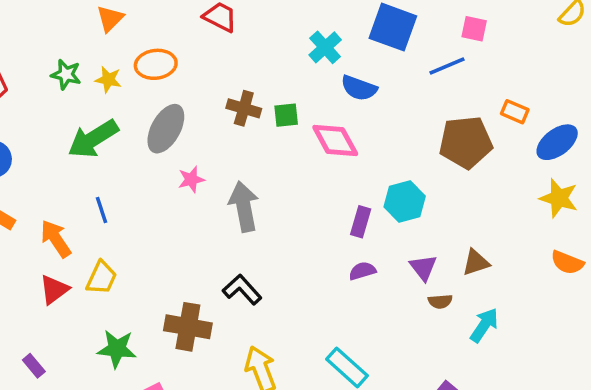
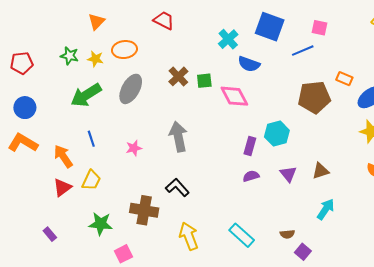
brown cross: (244, 108) -> (178, 76), turned 30
pink star: (191, 179) -> (134, 148), moved
brown semicircle: (440, 301) -> (287, 234), moved

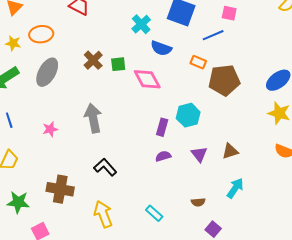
orange rectangle: (344, 79) -> (198, 62), moved
black L-shape: (177, 187) -> (105, 167), moved
brown semicircle: (287, 234) -> (198, 202), moved
cyan rectangle: (242, 235) -> (154, 213), size x0.7

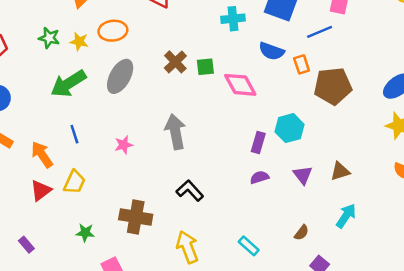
cyan cross: (141, 24) -> (233, 19), turned 36
blue semicircle: (161, 48) -> (272, 51), moved
orange rectangle: (198, 62) -> (302, 64), turned 49
green star: (18, 202) -> (85, 233), size x0.7
brown semicircle: (198, 202) -> (302, 233), turned -48

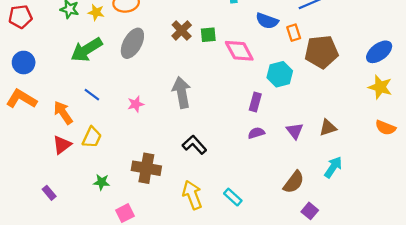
cyan hexagon: (290, 128) -> (280, 74), moved
blue line: (74, 134) -> (92, 95), turned -35
brown semicircle: (302, 233) -> (294, 182), size x1.6
cyan rectangle: (249, 246) -> (233, 197), moved

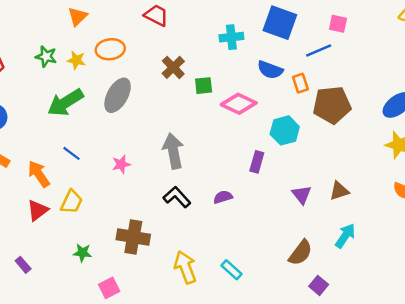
brown cross: (182, 30) -> (173, 67), moved
pink diamond: (239, 51) -> (239, 104), turned -36
purple semicircle: (256, 133) -> (223, 197), moved
black L-shape: (194, 145) -> (177, 197), moved

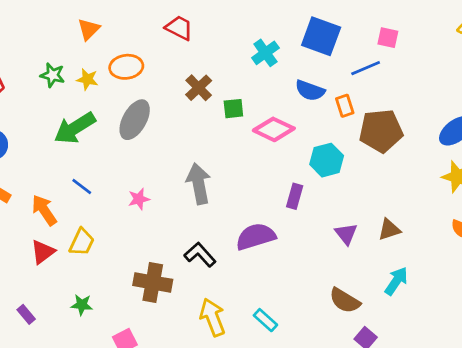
cyan cross: (231, 37) -> (265, 53), turned -30
black L-shape: (177, 197) -> (200, 255), moved
purple semicircle: (223, 197) -> (256, 237), size x1.8
green star: (82, 253) -> (82, 305), moved
brown semicircle: (300, 253) -> (345, 301), turned 84

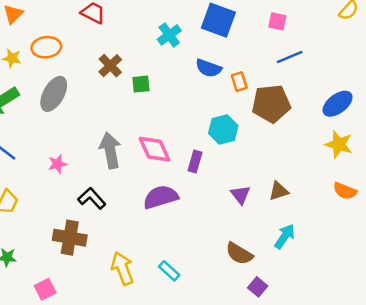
blue line: (366, 68) -> (290, 57), moved
pink diamond: (274, 129) -> (154, 149), moved, turned 40
black L-shape: (200, 255) -> (92, 198), moved

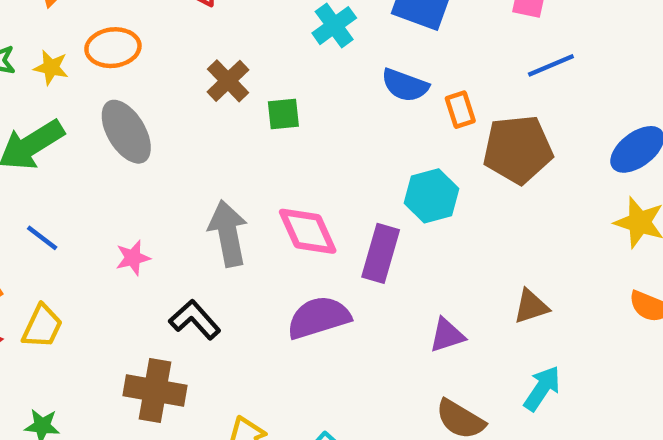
gray ellipse: (54, 94) -> (126, 132), turned -60
purple rectangle: (195, 161) -> (381, 253), size x1.4
purple triangle: (240, 195) -> (447, 335), moved, turned 50

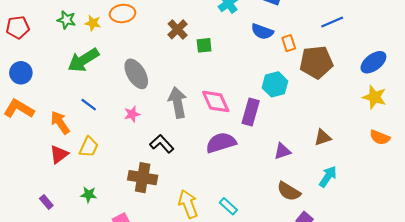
gray ellipse: (126, 132) -> (136, 74), moved

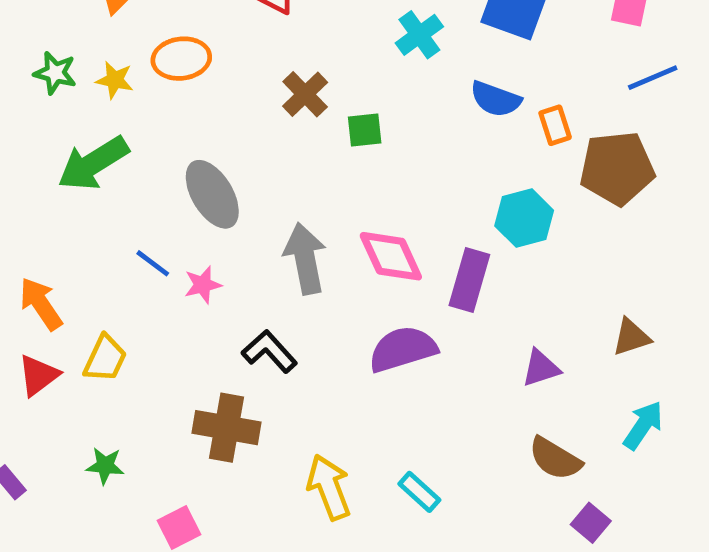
blue line: (89, 105) -> (153, 263), moved

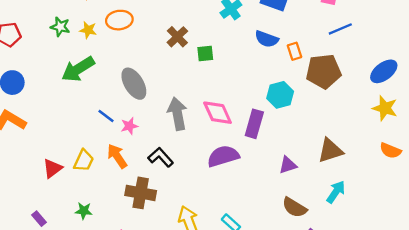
orange arrow: (41, 304) -> (117, 156), moved
brown triangle: (631, 337) -> (330, 151), size x1.4

